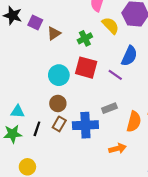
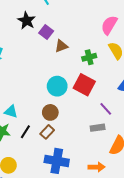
purple line: (115, 75) -> (106, 109), moved
blue cross: (85, 125) -> (57, 161), moved

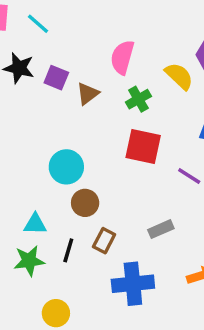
pink semicircle: (109, 25) -> (122, 57), moved
cyan circle: (57, 86) -> (66, 167), moved
brown circle: (50, 112) -> (85, 203), moved
gray rectangle: (98, 128) -> (161, 229), moved

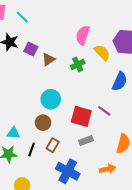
pink semicircle: (122, 57) -> (83, 35), moved
red square: (143, 146) -> (81, 116), moved
cyan circle: (66, 167) -> (51, 99), moved
blue cross: (133, 284) -> (68, 171), turned 30

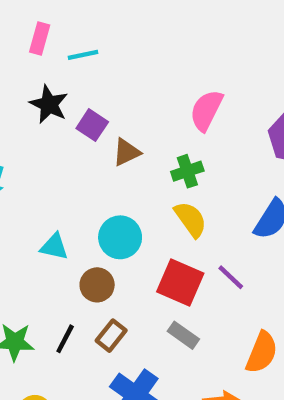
cyan line: (22, 17) -> (83, 55), turned -64
yellow semicircle: (102, 53) -> (191, 219), moved
cyan triangle: (13, 133) -> (54, 247), moved
gray rectangle: (86, 141) -> (183, 335), turned 48

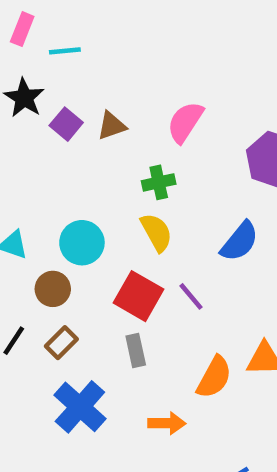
brown triangle: (127, 152) -> (112, 126), moved
gray rectangle: (183, 335) -> (136, 350), turned 36

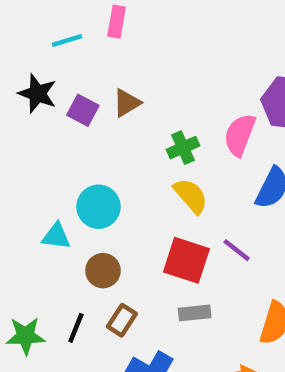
pink rectangle: (22, 29) -> (117, 22), moved
pink semicircle: (185, 122) -> (240, 135), moved
cyan circle: (82, 243) -> (98, 207), moved
gray rectangle: (136, 350) -> (195, 313), turned -72

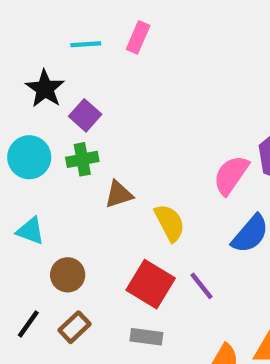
brown triangle: (127, 103) -> (119, 194), moved
green cross: (183, 148) -> (82, 159), moved
cyan circle: (98, 207) -> (29, 157), moved

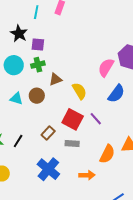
cyan line: (86, 44) -> (36, 12), turned -72
purple square: (85, 115) -> (38, 44), turned -32
brown circle: (68, 275) -> (37, 96), moved
brown rectangle: (75, 327) -> (48, 133), moved

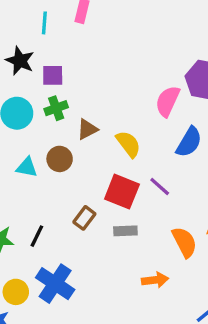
orange semicircle: (107, 154) -> (184, 242), turned -48
blue cross: (48, 169) -> (55, 284), moved

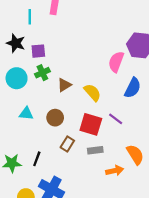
brown circle: (60, 159) -> (55, 118), moved
orange arrow: (155, 280) -> (115, 171), moved

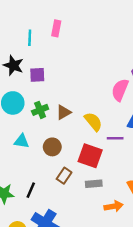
green cross: (42, 73) -> (40, 110), moved
purple line: (116, 119) -> (115, 138), moved, turned -40

